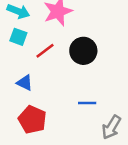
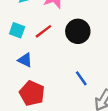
cyan square: (18, 37) -> (17, 30), moved
blue line: (87, 103) -> (81, 78), turned 56

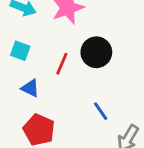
red line: (43, 31) -> (62, 64), moved, turned -30

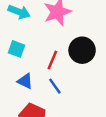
blue line: (101, 111) -> (55, 86), moved

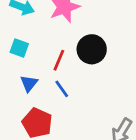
blue triangle: (25, 81) -> (29, 83), turned 42

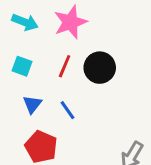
red line: (59, 60) -> (65, 66), moved

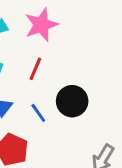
black circle: (100, 68) -> (72, 101), moved

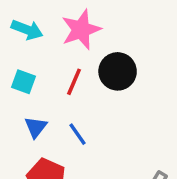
black circle: (72, 101) -> (118, 71), moved

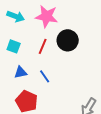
pink star: (81, 30) -> (47, 16), turned 30
blue triangle: (36, 127) -> (21, 72), turned 40

